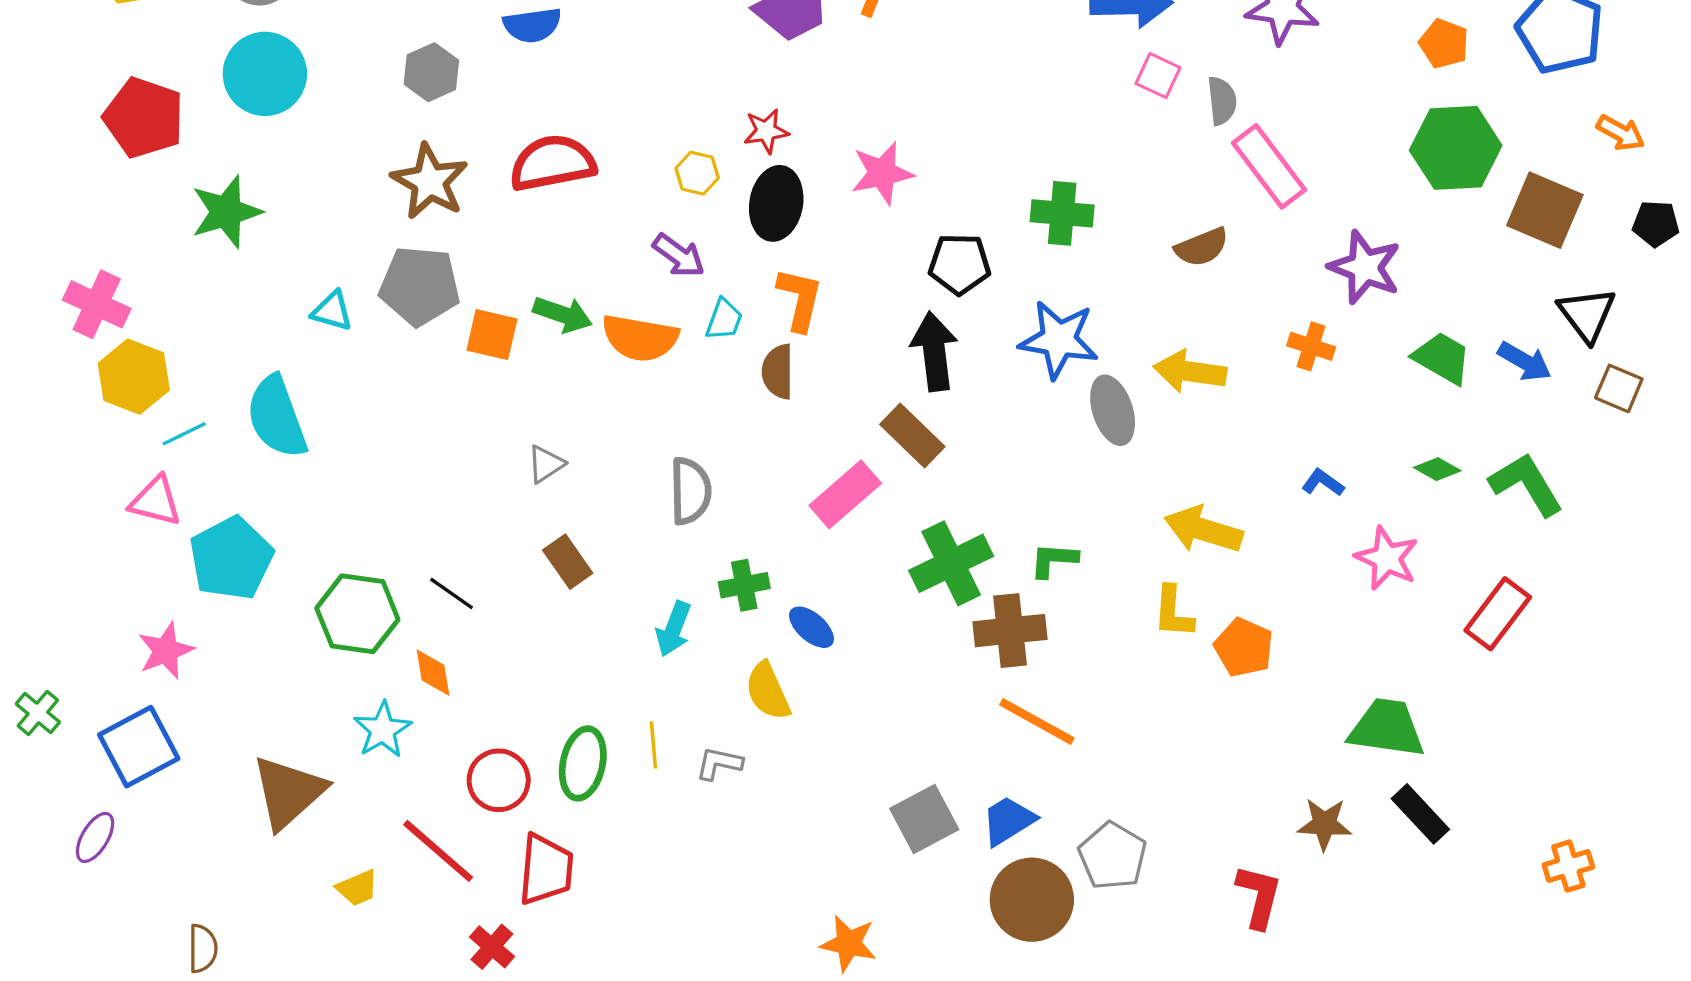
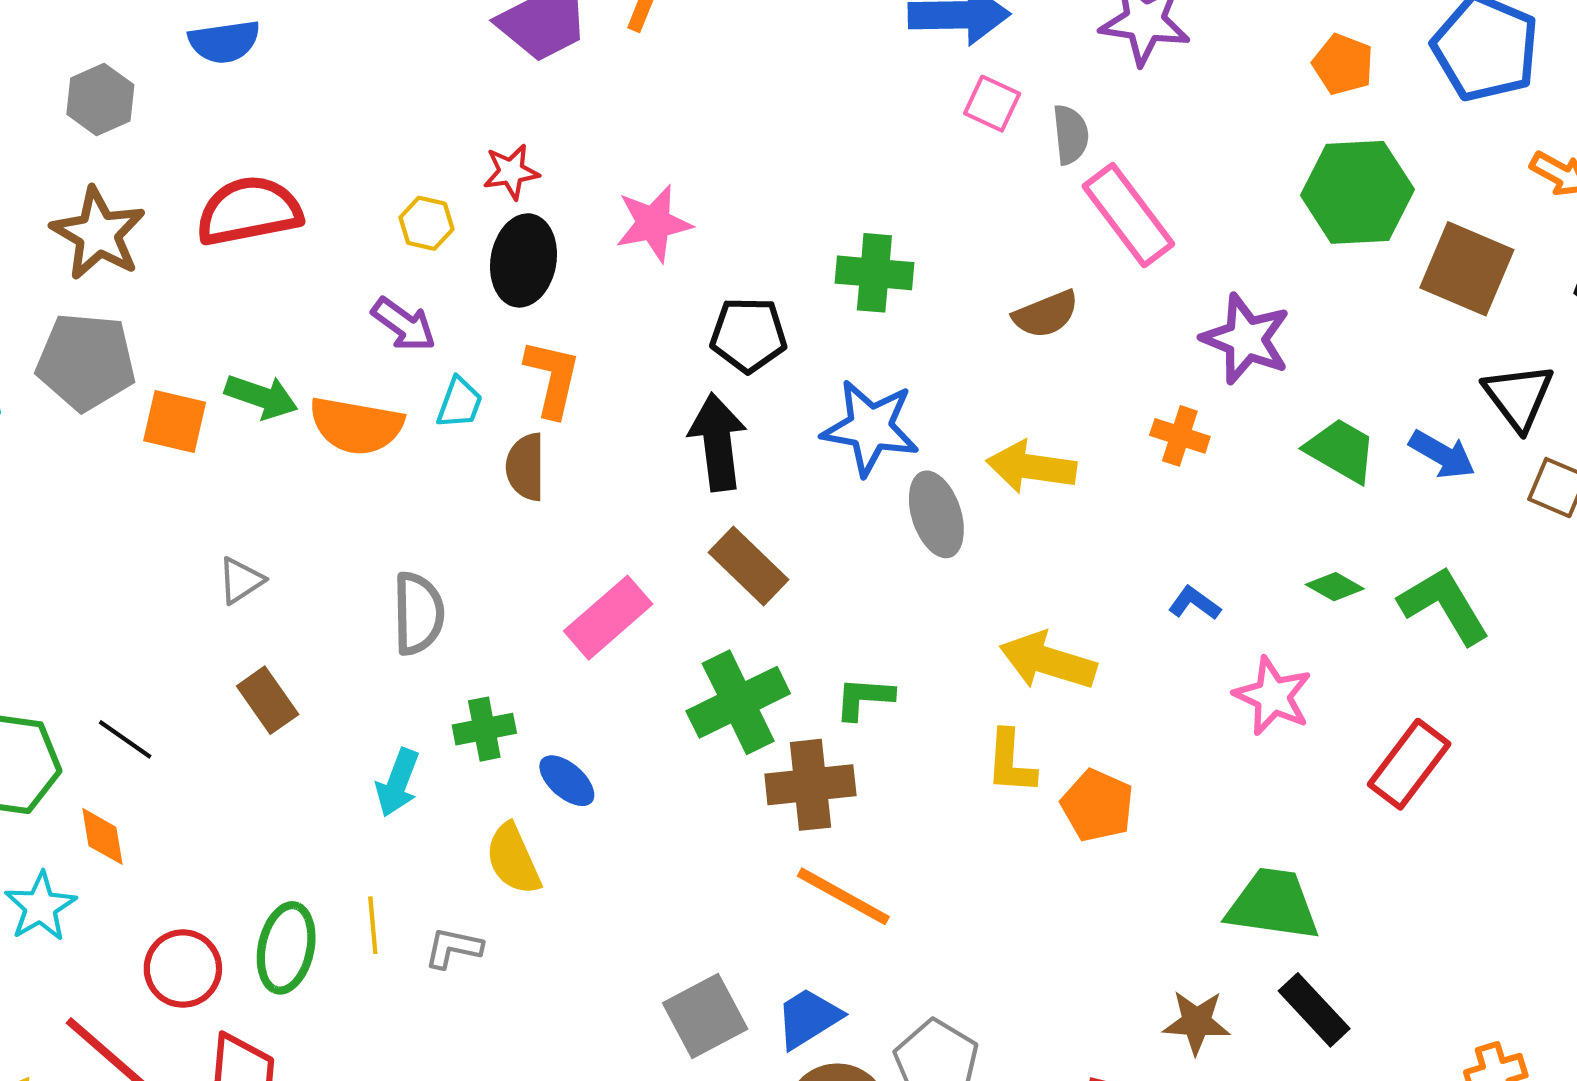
brown rectangle: (912, 435) -> (749, 566), moved

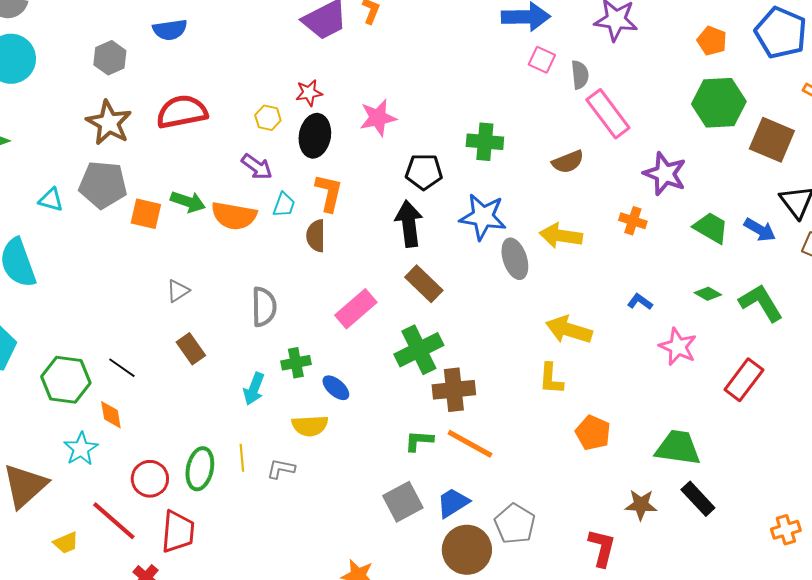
green L-shape: (864, 698) -> (419, 441), moved
orange pentagon: (1097, 805) -> (593, 433), moved
yellow semicircle: (513, 859) -> (310, 426), turned -69

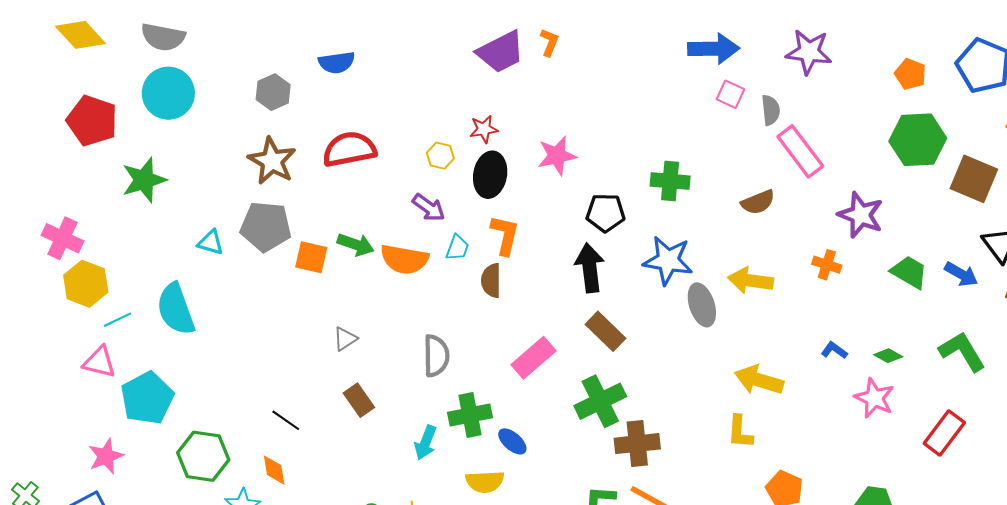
green diamond: (708, 294) -> (888, 356), moved
green cross: (296, 363) -> (470, 415), size x1.4
green hexagon: (66, 380) -> (203, 456), moved

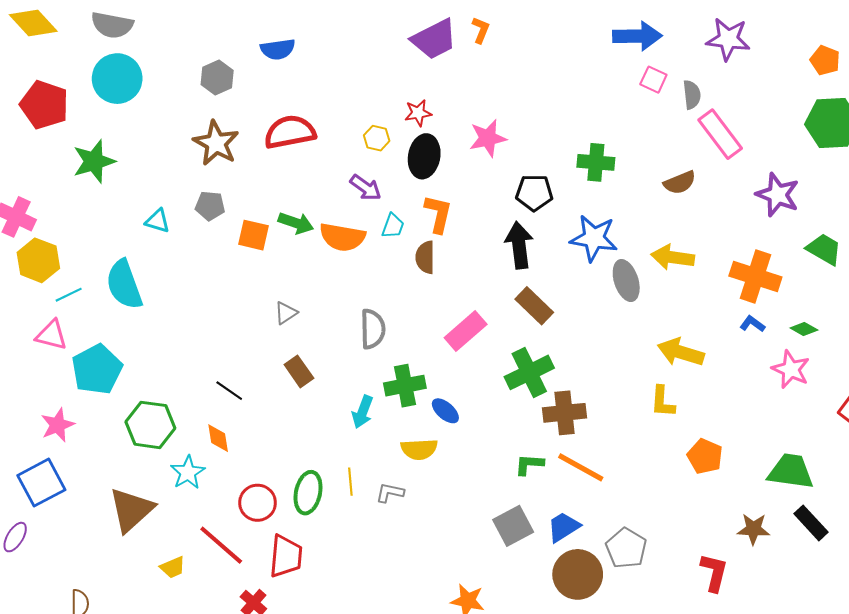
gray pentagon: (266, 227) -> (210, 206), size x0.6
orange cross: (827, 265) -> (755, 276), moved, size x1.8

